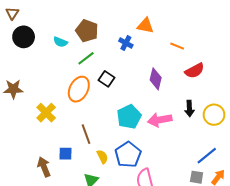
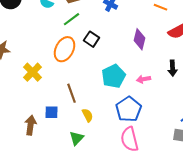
pink arrow: (160, 120) -> (144, 79), size x0.6
blue pentagon: (128, 155) -> (128, 109), moved
brown arrow: (44, 167) -> (30, 125), turned 30

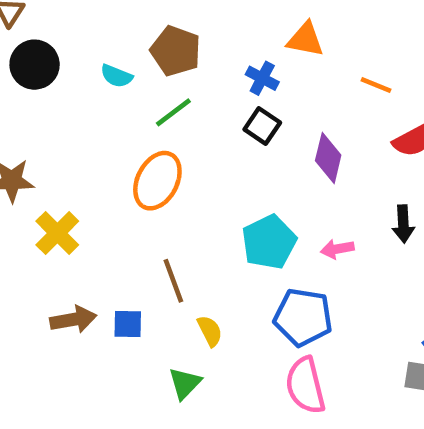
black square: (92, 39) -> (262, 126), moved
yellow cross: (32, 72) -> (57, 233), moved
blue pentagon: (128, 109) -> (303, 317), turned -30
brown arrow: (30, 125) -> (73, 320), moved, turned 72

